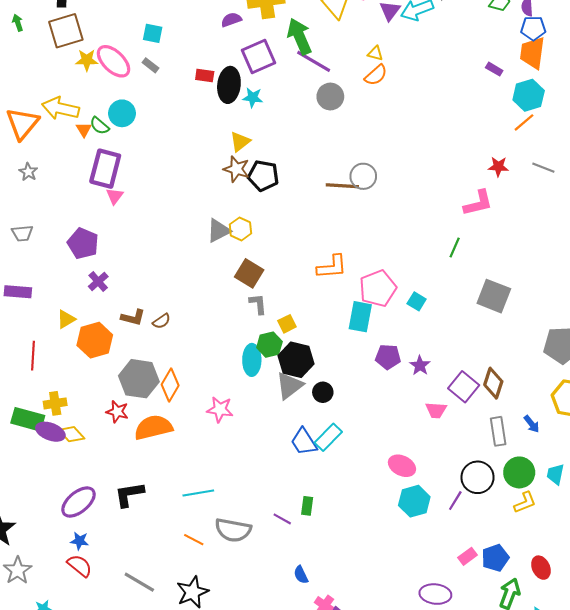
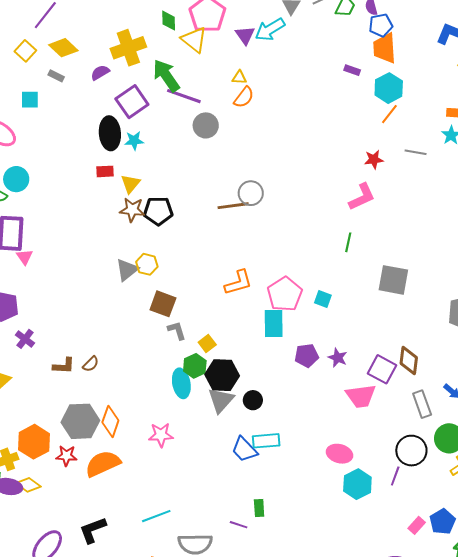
gray rectangle: (150, 65) -> (56, 76), moved
red rectangle: (205, 75) -> (105, 171), moved
orange hexagon: (95, 340) -> (34, 442), moved
pink trapezoid: (436, 410) -> (361, 396), size x1.5
cyan rectangle: (328, 437) -> (266, 441), turned 52

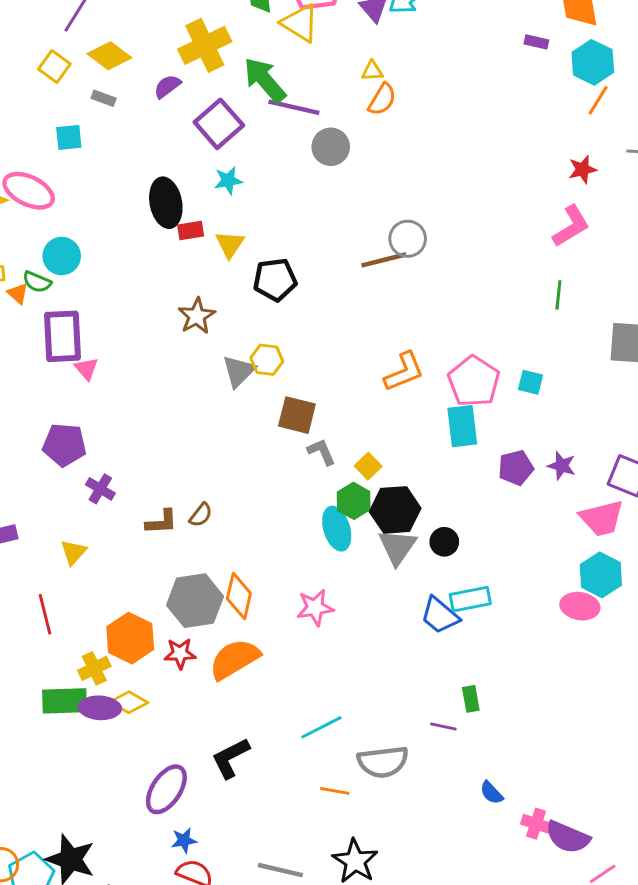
black ellipse: (110, 133) -> (166, 203), moved
brown star: (132, 210) -> (197, 316), moved, turned -30
cyan hexagon: (357, 484) -> (601, 575), moved

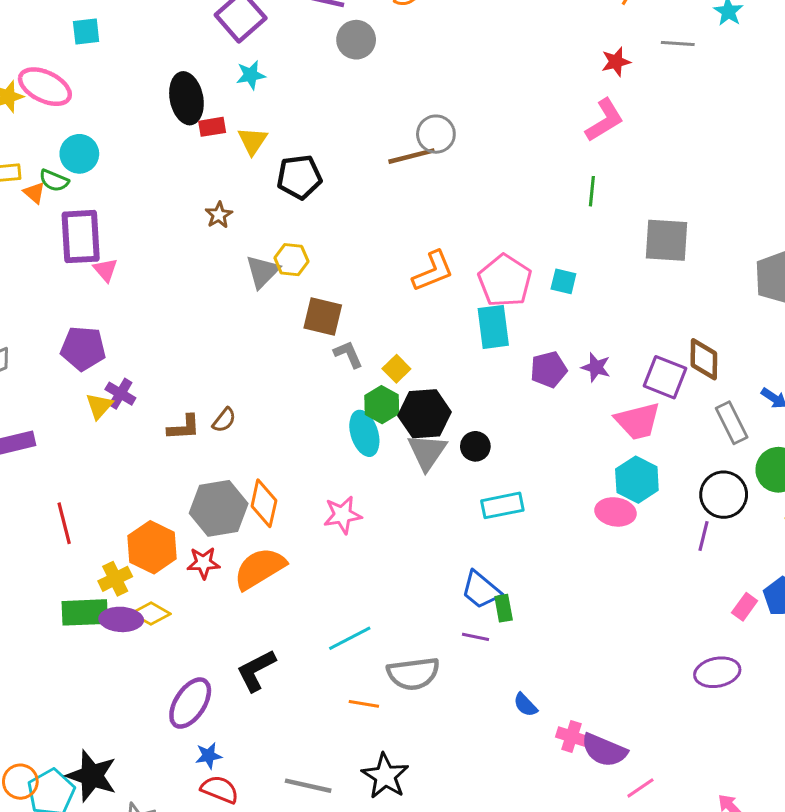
brown star: (197, 316) -> (219, 215), size x0.7
yellow triangle: (74, 552) -> (99, 406), moved
blue trapezoid: (440, 615) -> (481, 590), moved

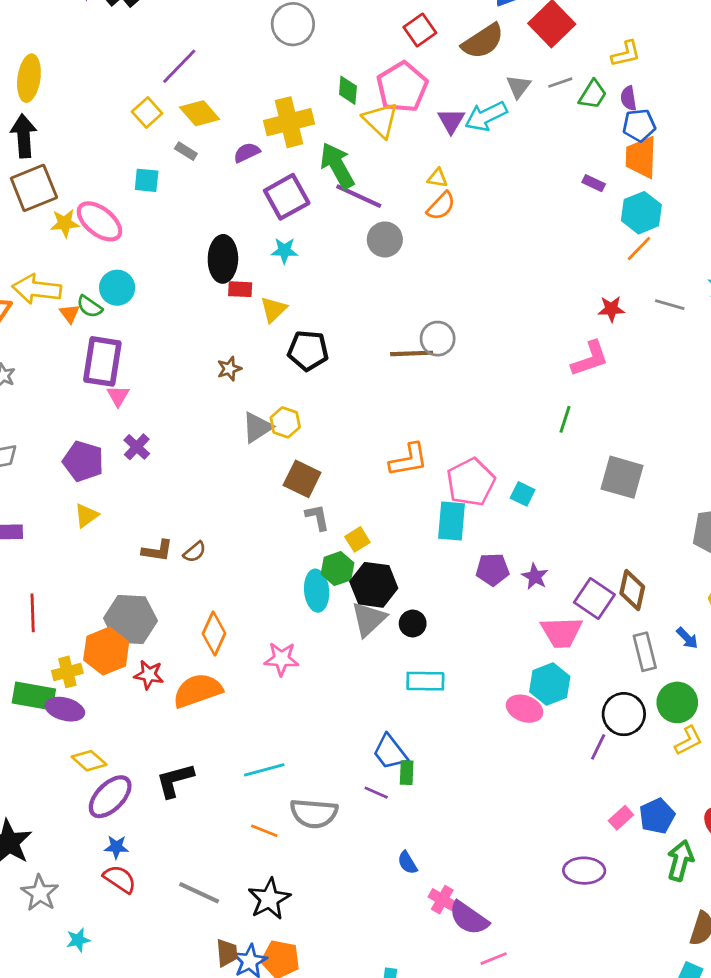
purple cross: (120, 394) -> (137, 447), moved
gray hexagon: (219, 508) -> (130, 619), moved
yellow diamond: (151, 614) -> (89, 761), moved

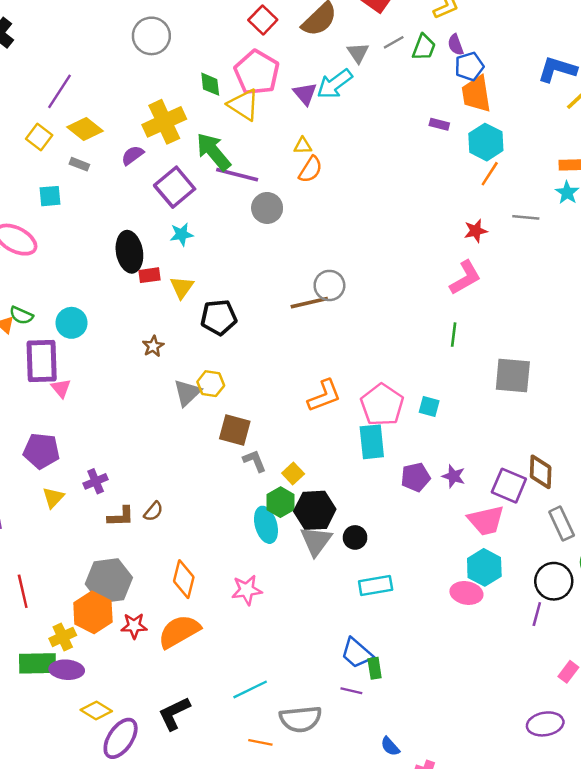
cyan circle: (117, 288) -> (71, 323), moved
purple cross: (137, 447) -> (96, 481), moved, turned 35

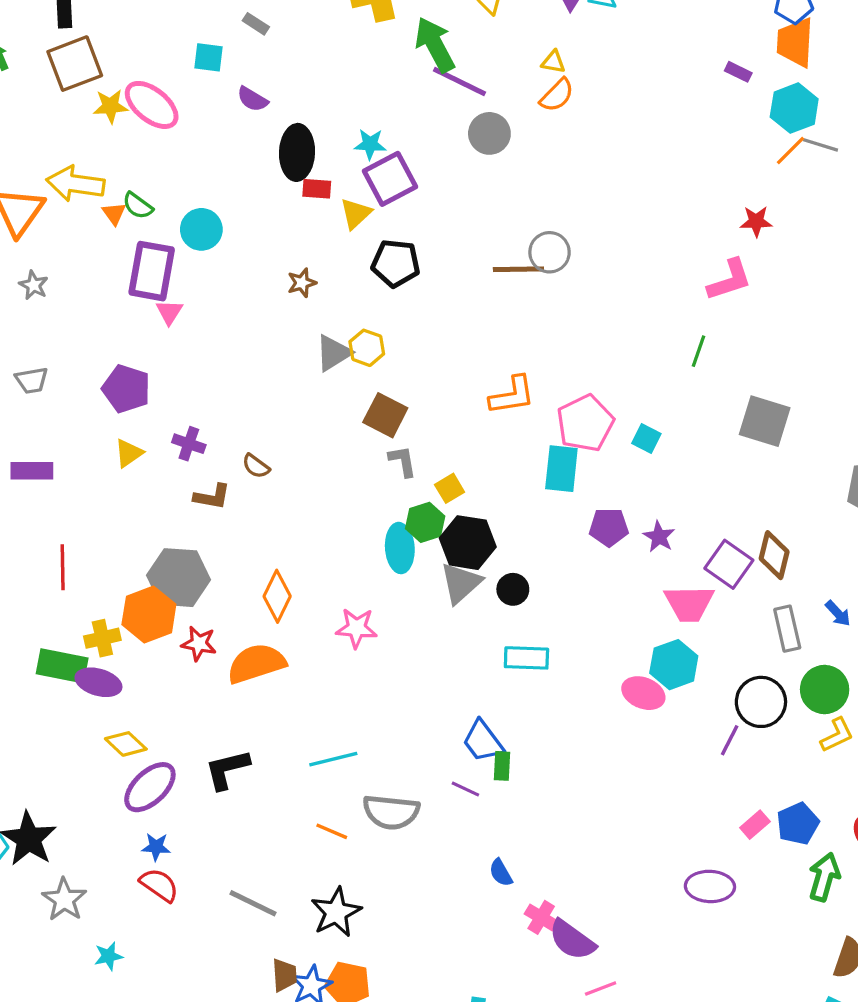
purple semicircle: (133, 155) -> (252, 99), moved, turned -125
purple square: (175, 187) -> (390, 179), moved
gray line: (526, 217) -> (821, 145), moved
purple cross: (96, 481) -> (189, 444), turned 30
brown semicircle: (153, 511) -> (256, 466), moved, turned 75

